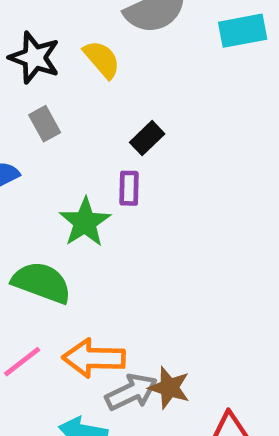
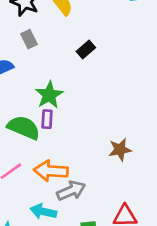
purple rectangle: (129, 188) -> (47, 119), moved
brown star: (169, 388) -> (120, 150), moved, turned -30

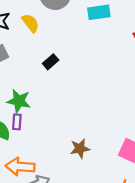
green star: (49, 95) -> (19, 101), turned -30

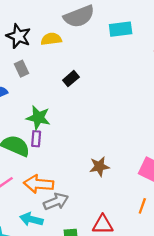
yellow semicircle: (31, 23) -> (51, 39), turned -60

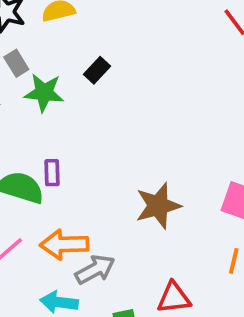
green star: (38, 118) -> (44, 93), moved
brown star: (99, 167) -> (158, 206), size x1.4

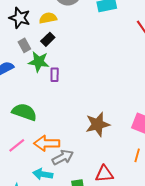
black rectangle: (97, 70) -> (48, 39), moved
purple rectangle: (52, 173) -> (55, 75), moved

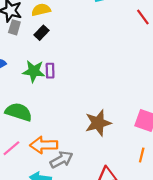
gray rectangle: (24, 45) -> (14, 27), moved, turned 48
green star: (39, 62) -> (34, 71), moved

